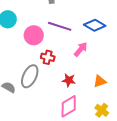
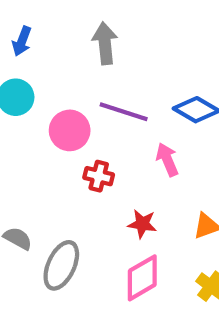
pink arrow: (81, 49) -> (167, 160), turned -63
gray ellipse: (30, 76) -> (61, 265), moved

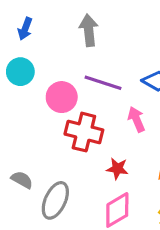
red cross: (99, 176) -> (84, 132), size x1.6

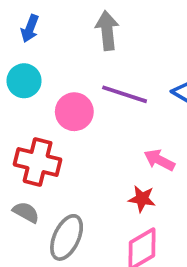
pink arrow: (136, 119) -> (159, 160), moved, turned -40
red cross: (84, 132) -> (38, 162), moved

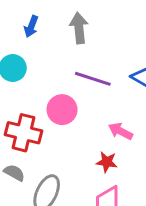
blue arrow: (30, 29) -> (31, 26), moved
pink circle: (74, 112) -> (62, 110), moved

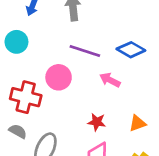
pink arrow: (121, 131) -> (110, 80), moved

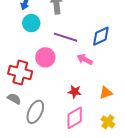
cyan circle: (16, 42) -> (31, 23), moved
blue diamond: (131, 50) -> (101, 36), turned -55

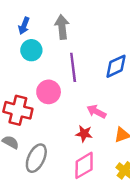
purple line: (66, 37) -> (73, 67), turned 65
pink arrow: (85, 59) -> (96, 112), moved

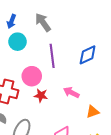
gray arrow: (62, 27) -> (43, 22), turned -30
red star: (84, 134) -> (41, 95), moved

